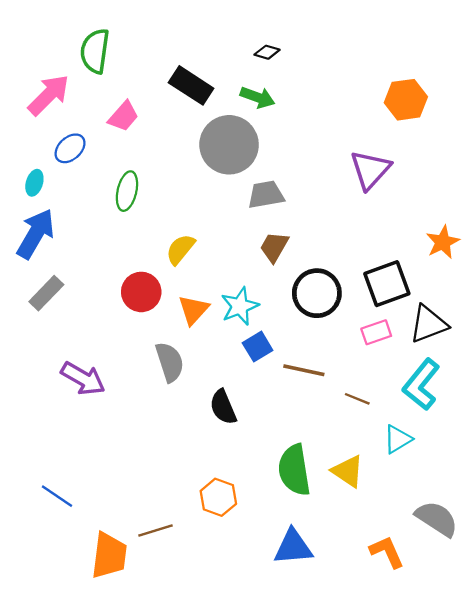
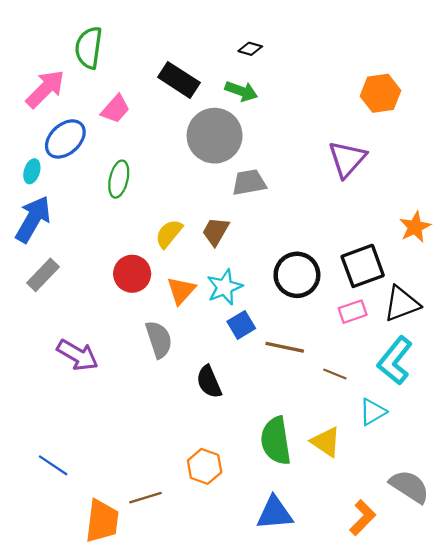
blue ellipse: (70, 148) -> (65, 139), size x1.4
brown trapezoid: (274, 247) -> (216, 231), moved
orange L-shape: (387, 552) -> (363, 518), turned 69

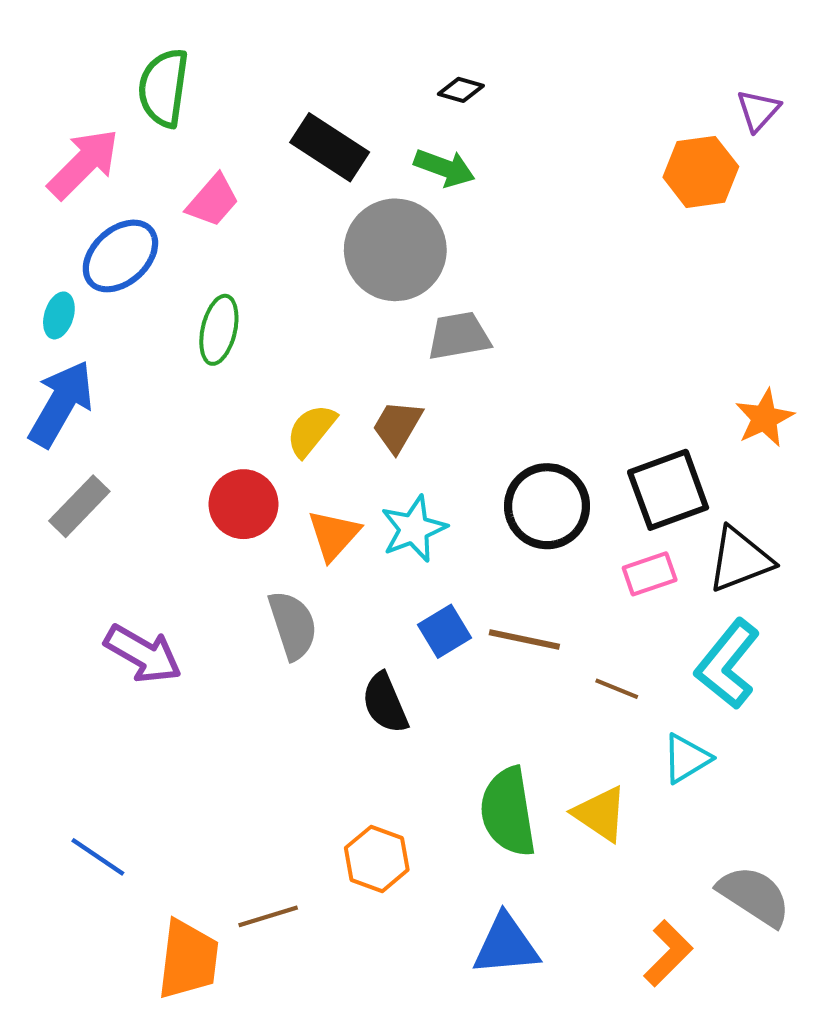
purple triangle: (347, 159) -> (758, 110), moved, size x0.6
blue square: (241, 325) -> (444, 631), moved

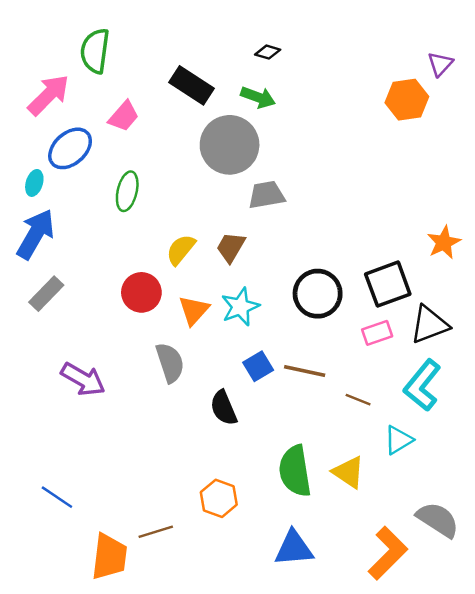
orange L-shape: (668, 953) -> (388, 553), size x1.4

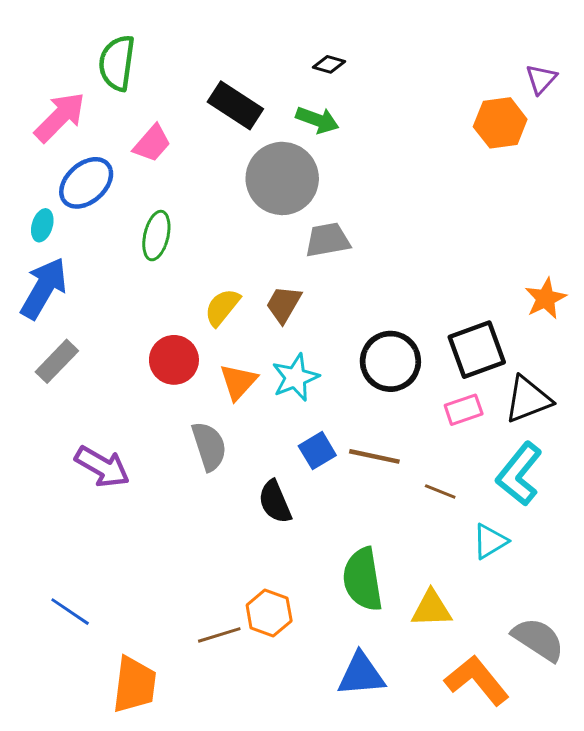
yellow triangle: (349, 472) -> (431, 609), moved, turned -36
brown line: (156, 532) -> (219, 635), moved
orange L-shape: (388, 553) -> (477, 680), turned -84

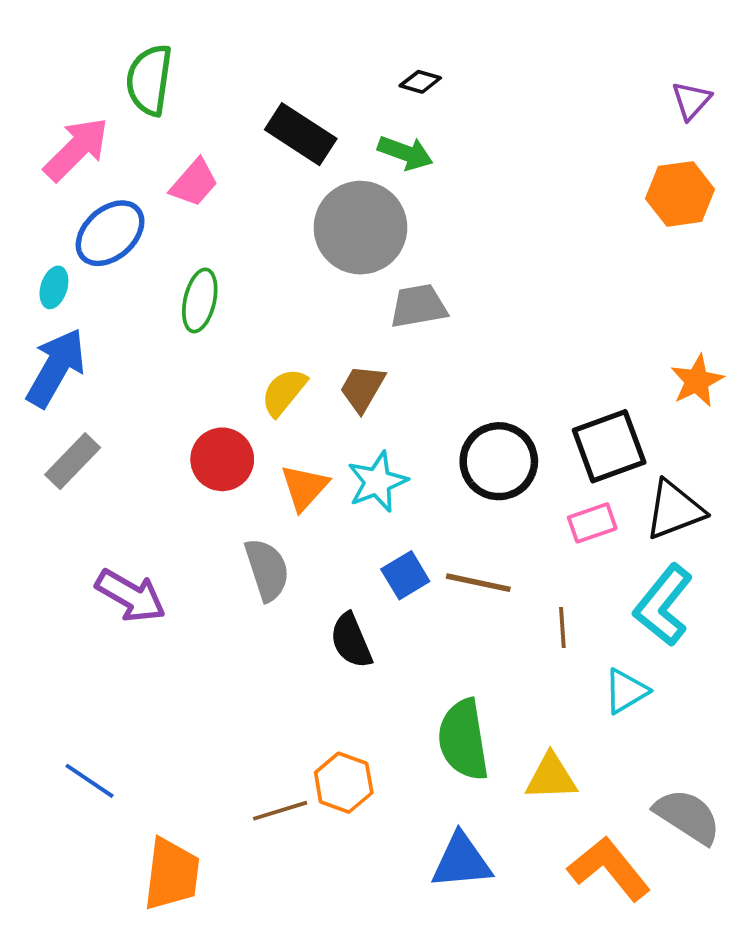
orange hexagon: (500, 123) -> (680, 194), moved
brown line: (440, 492) -> (562, 628), turned 64

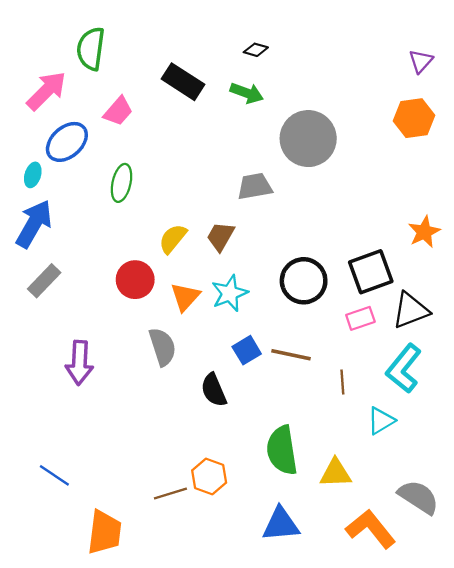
gray circle: (360, 228) -> (308, 139), moved
purple arrow: (131, 596) -> (79, 363), turned 63

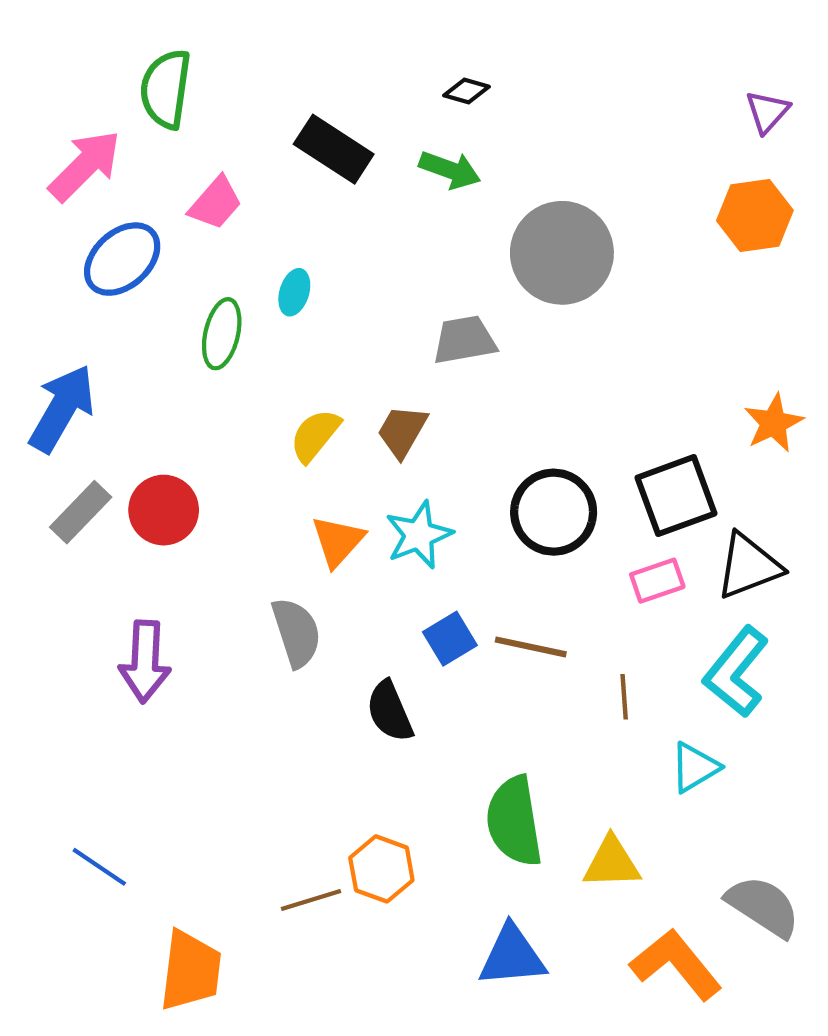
cyan ellipse: (33, 175) -> (294, 292), moved
red circle: (135, 280) -> (164, 510), moved

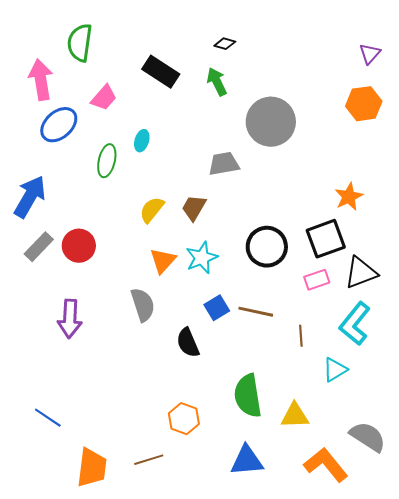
pink arrow: (85, 166) -> (41, 80), turned -54
green arrow: (450, 170) -> (217, 82), turned -136
orange star: (773, 423) -> (349, 197), moved
brown line: (311, 900) -> (149, 460), moved

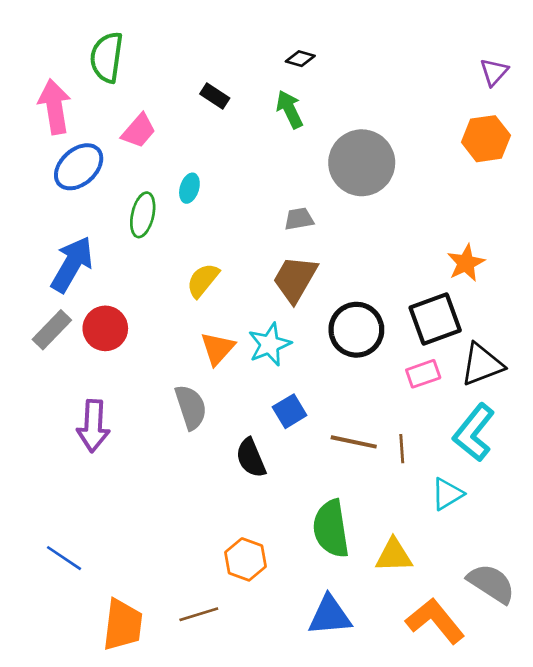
black rectangle: (161, 72) -> (215, 96), size x0.6
gray trapezoid: (224, 164) -> (299, 219), size x0.7
blue arrow: (30, 197) -> (72, 264), moved
brown trapezoid: (194, 208) -> (295, 279), moved, size x1.4
brown line: (256, 312) -> (354, 442), moved

